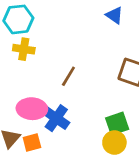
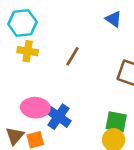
brown line: (68, 76) -> (73, 56), moved
green square: (117, 124) -> (116, 122), turned 30

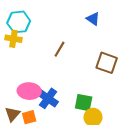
yellow cross: (28, 51) -> (13, 39), moved
green square: (116, 122) -> (84, 103), moved

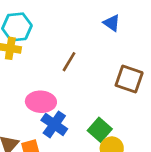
pink ellipse: (29, 91) -> (41, 102), moved
green square: (84, 103) -> (100, 130), turned 30

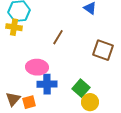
blue cross: (54, 124) -> (47, 84), turned -36

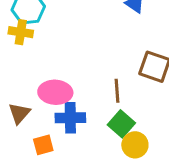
brown line: (58, 37) -> (117, 91), moved, turned -35
brown triangle: (13, 99) -> (19, 113), moved

